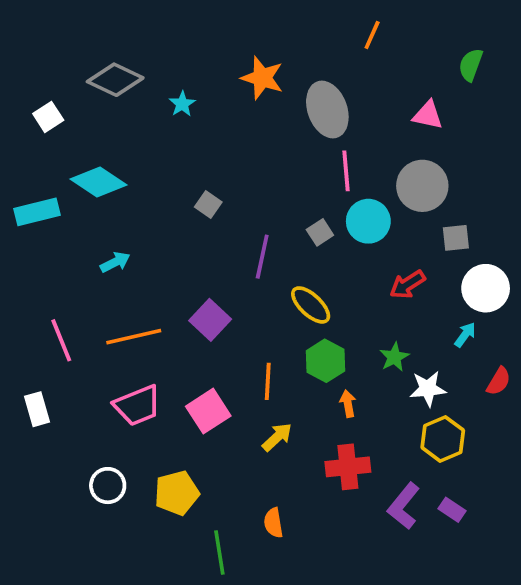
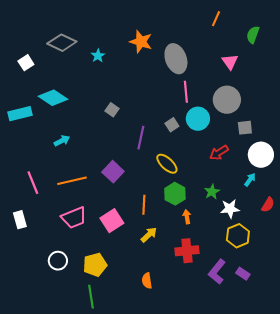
orange line: (372, 35) -> (216, 19), moved
pink triangle: (428, 115) -> (230, 62), turned 42
green line: (219, 553) -> (91, 297), moved

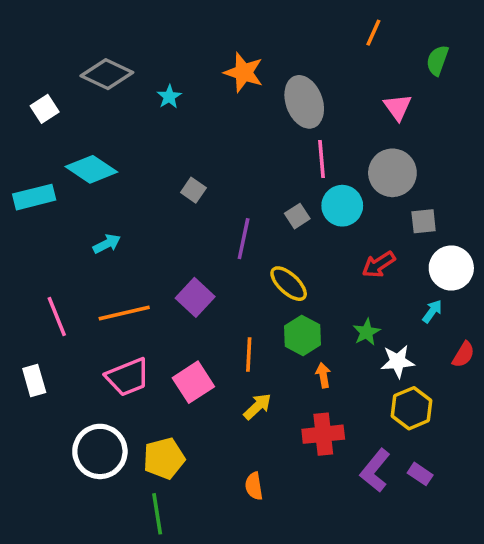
white circle: (58, 261) -> (100, 451), size x1.6

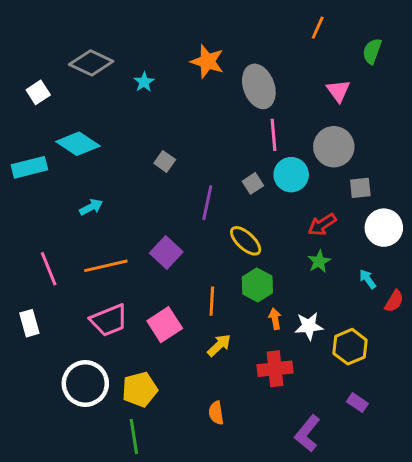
cyan arrow: (432, 311) -> (368, 279), moved, turned -72
green star: (366, 332) -> (319, 261), moved
white star: (398, 361) -> (309, 326), moved
purple L-shape: (375, 470) -> (307, 433), moved

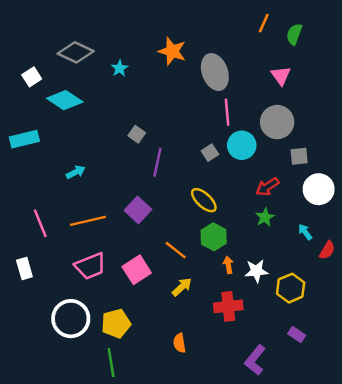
green semicircle: (372, 51) -> (294, 34), moved
cyan diamond: (78, 144) -> (65, 100), moved
purple line: (207, 203) -> (157, 162), moved
orange line: (212, 301) -> (176, 250), turned -55

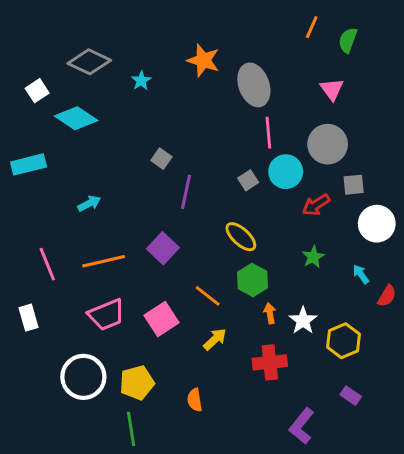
red arrow: (267, 187) -> (316, 205), moved
white star: (256, 271) -> (303, 320), turned -30
orange semicircle: (179, 343) -> (195, 400), moved

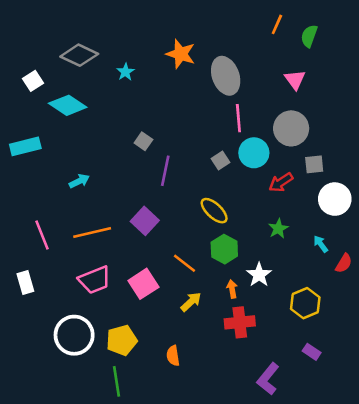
orange arrow: (270, 313) -> (232, 289), moved
white star: (303, 320) -> (259, 275), moved

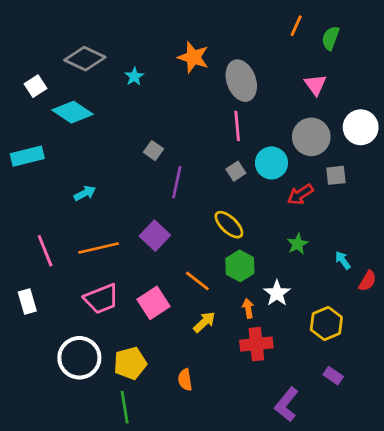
pink line: (238, 118) -> (237, 126), moved
white circle: (335, 199) -> (361, 127), moved

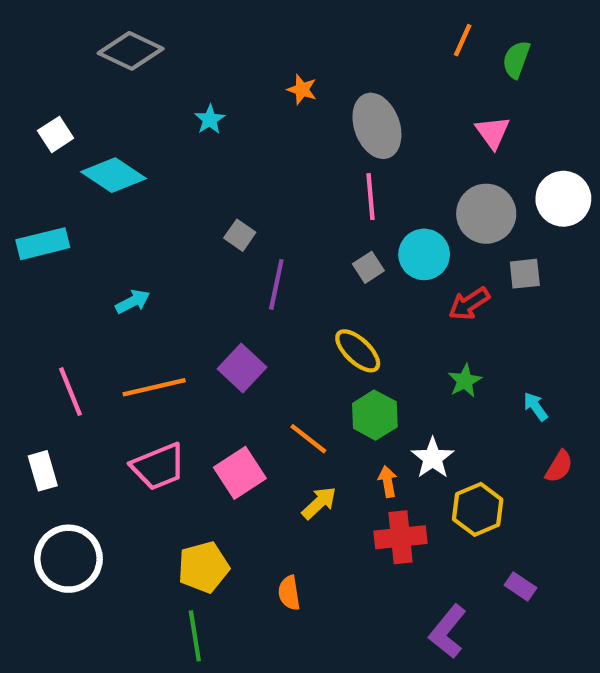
orange star: (193, 57) -> (302, 89), size x0.6
gray diamond: (85, 59) -> (131, 51), moved
red semicircle: (368, 281) -> (559, 467), moved
yellow hexagon: (326, 323) -> (478, 509), moved
white circle: (79, 358) -> (68, 559), moved

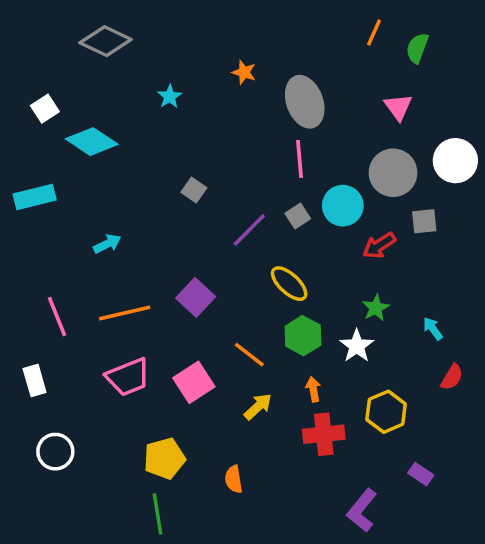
purple line: (276, 284) -> (249, 230), moved, turned 33
white star: (433, 458) -> (357, 346), moved
white circle: (68, 559) -> (55, 452), size x0.7

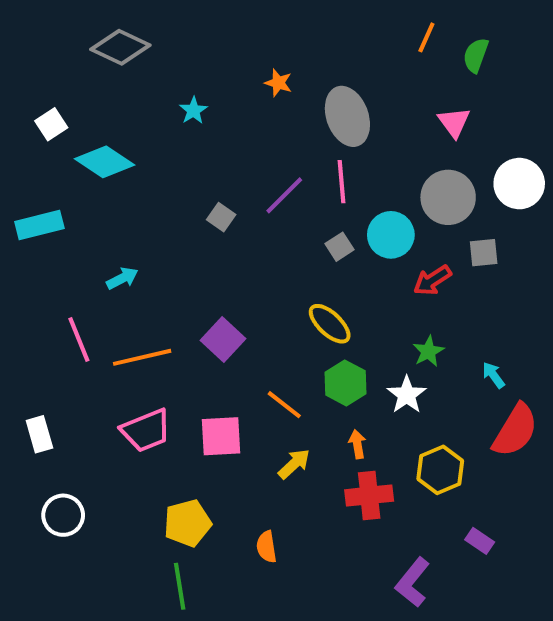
purple line: (249, 230) -> (284, 195), moved
pink line: (57, 316) -> (79, 340), moved
red semicircle: (452, 377) -> (515, 430), size x1.8
pink square: (194, 382) -> (221, 436), turned 30

